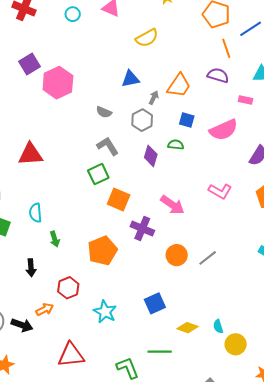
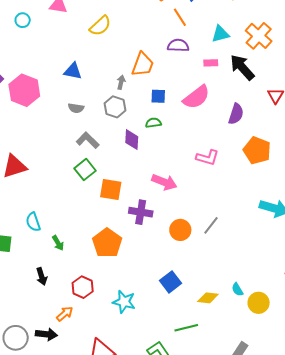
blue triangle: (130, 79) -> (73, 71), moved, turned 36

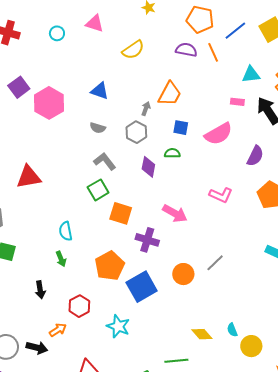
purple semicircle: (178, 45) -> (186, 50), moved
cyan semicircle: (33, 222) -> (66, 231), moved
orange circle: (180, 230) -> (183, 274), moved
blue square: (171, 282) -> (142, 287), moved, size x1.4
yellow diamond: (208, 298) -> (202, 334), turned 35

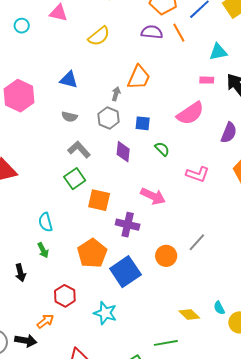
blue square: (181, 128) -> (143, 123), moved
green semicircle: (172, 153) -> (162, 149), moved, turned 49
black arrow: (40, 290) -> (20, 273), moved

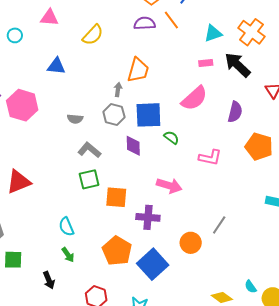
blue triangle: (69, 80) -> (56, 66), moved
blue square: (143, 123) -> (148, 115), size x1.8
green square: (75, 179) -> (89, 179), turned 30

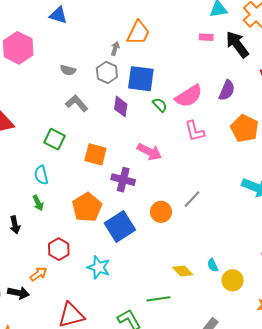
pink semicircle: (194, 98) -> (189, 96), moved
pink L-shape: (210, 158) -> (195, 131), turned 55
green square: (89, 179) -> (54, 139), moved, turned 30

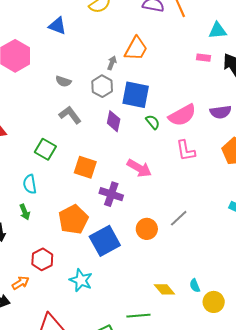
purple semicircle: (227, 90) -> (221, 112), turned 55

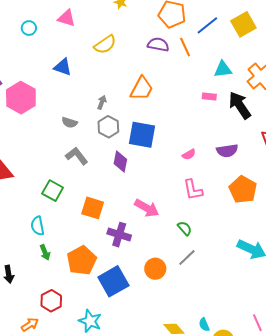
gray arrow: (112, 63) -> (102, 102), moved
pink semicircle: (182, 115) -> (189, 154), size x0.5
green semicircle: (153, 122) -> (185, 228), moved
green arrow: (25, 212) -> (45, 252), moved

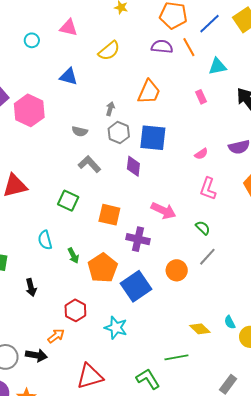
cyan triangle: (223, 69) -> (217, 66), moved
pink rectangle: (209, 97) -> (201, 97), moved, turned 64
pink L-shape: (193, 190) -> (208, 189), turned 35
cyan semicircle: (38, 226) -> (45, 240), moved
green arrow: (45, 252) -> (73, 256), moved

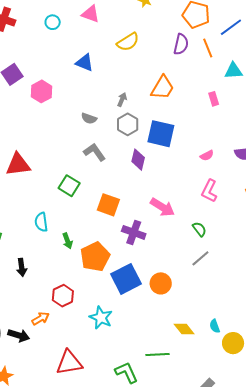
purple semicircle: (162, 47) -> (181, 44), turned 90
pink hexagon: (29, 110) -> (41, 91), size x0.7
orange circle: (177, 270) -> (161, 283), moved

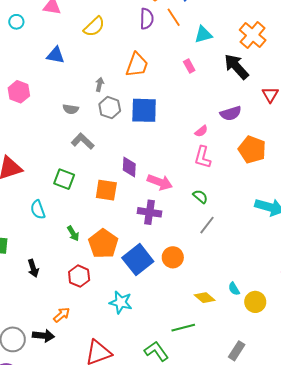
pink semicircle: (207, 155) -> (201, 131), moved
purple diamond: (138, 160) -> (129, 167), moved
cyan semicircle: (41, 222) -> (38, 210), moved
purple cross: (134, 232) -> (150, 212), moved
red hexagon: (63, 296) -> (79, 276), moved

